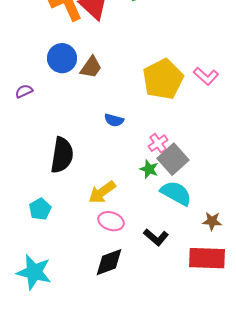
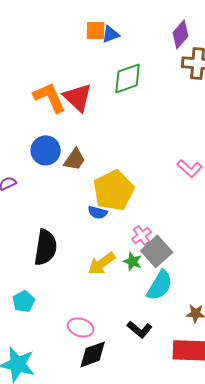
yellow pentagon: (163, 79) -> (114, 190), moved
yellow arrow: (102, 192) -> (102, 263), moved
cyan semicircle: (176, 193) -> (160, 285), turned 92
pink ellipse: (111, 221) -> (81, 327), moved

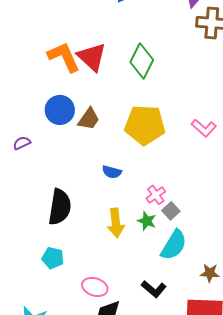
green diamond: (128, 78) -> (142, 61), moved, turned -44
yellow pentagon: (114, 190) -> (145, 125), moved, turned 30
gray square: (157, 251) -> (171, 211), size x0.6
yellow arrow: (102, 263) -> (116, 223), turned -60
cyan pentagon: (24, 301) -> (53, 258), moved, turned -30

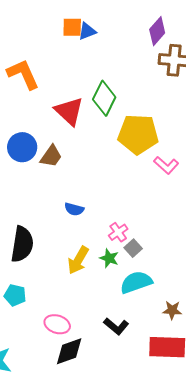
orange L-shape: (64, 57) -> (23, 74), moved
red triangle: (92, 57) -> (69, 111), moved
yellow pentagon: (145, 125) -> (138, 134), moved
yellow arrow: (116, 223) -> (78, 260), turned 36
cyan semicircle: (174, 245) -> (136, 282), turned -140

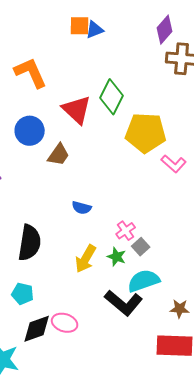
blue circle: (22, 147) -> (30, 131), moved
black L-shape: (116, 326) -> (124, 303), moved, size x1.5
black diamond: (69, 351) -> (37, 329), moved

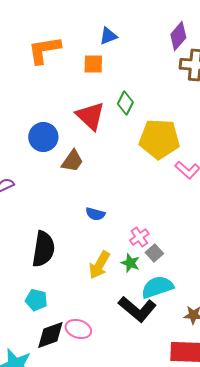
orange square: (80, 26) -> (93, 64), moved
orange L-shape: (31, 73) -> (44, 50), moved, turned -75
green diamond: (112, 97) -> (125, 103), size x0.7

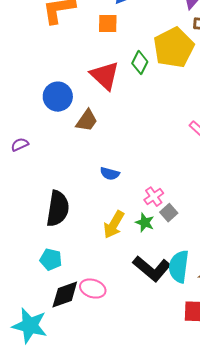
yellow pentagon: (159, 139) -> (174, 48), moved, turned -30
cyan semicircle: (157, 287) -> (179, 267), moved, turned -64

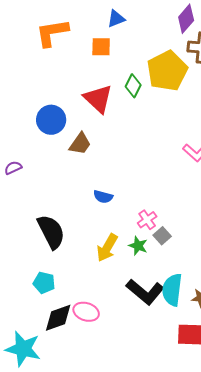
black semicircle: (58, 209) -> (51, 232), turned -36

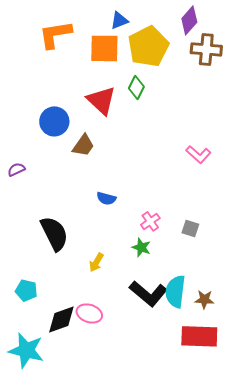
orange square: (101, 47) -> (104, 48), size x1.5
yellow pentagon: (167, 71) -> (148, 46), moved
gray square: (162, 236) -> (190, 228), moved, turned -30
yellow arrow: (107, 248) -> (96, 262), moved, size x0.7
cyan pentagon: (44, 283) -> (26, 290), moved

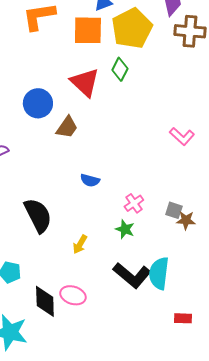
brown star: (204, 299) -> (186, 220), moved
black diamond: (61, 319) -> (45, 301), turned -72
red rectangle: (199, 336) -> (183, 318), size x0.5

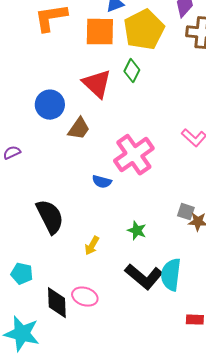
pink cross: (134, 203) -> (134, 155), moved, size x2.0

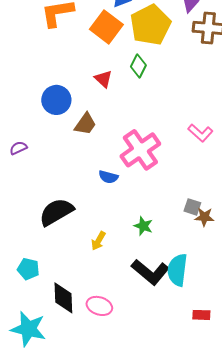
orange square: (100, 32) -> (106, 27), turned 36
red triangle: (97, 84) -> (103, 79), size x0.6
black semicircle: (50, 217) -> (56, 212), turned -93
pink ellipse: (85, 297) -> (99, 306), moved

